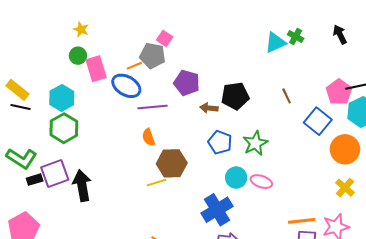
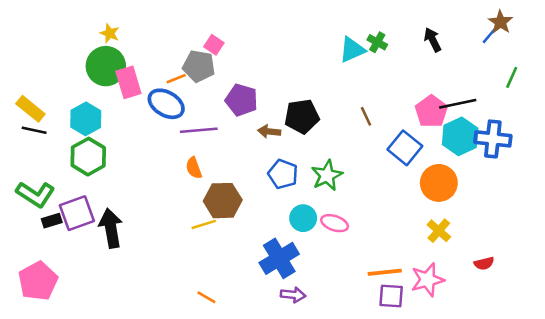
green circle: (78, 56) -> (106, 66), size x1.8

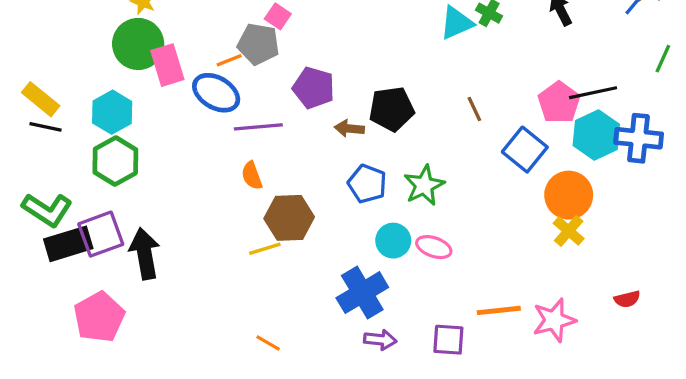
black rectangle: (52, 221) -> (68, 244), size x1.8
yellow cross: (439, 231) -> (569, 231), moved
pink pentagon: (38, 281) -> (99, 317), moved
purple square: (391, 296) -> (448, 340), moved

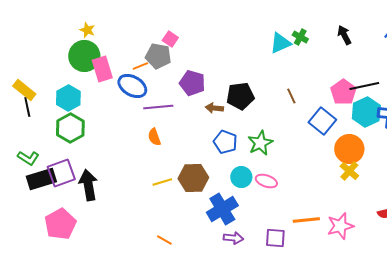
black line: (45, 127) -> (27, 107), turned 66
green L-shape: (47, 210) -> (28, 158), size x0.7
brown hexagon: (289, 218) -> (193, 178), moved

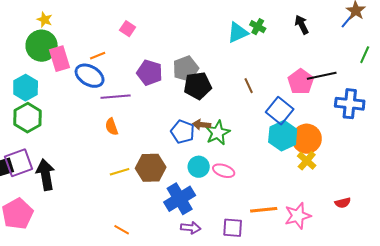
gray pentagon: (158, 56) -> (186, 69), moved, turned -30
brown arrow: (214, 108) -> (202, 125), moved
cyan hexagon: (366, 112) -> (283, 136), moved

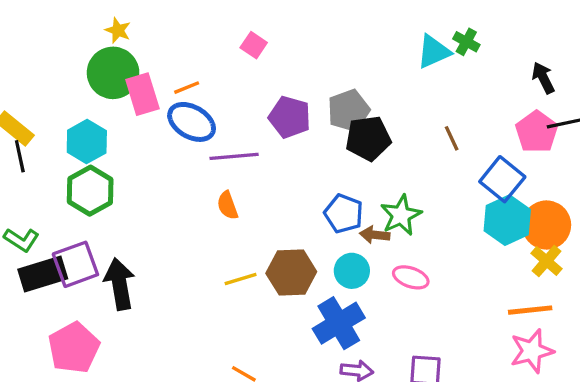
black arrow: (302, 25) -> (543, 78), moved
orange line: (98, 56) -> (187, 88), moved
brown arrow: (202, 125) -> (375, 235), moved
cyan circle: (199, 167) -> (352, 271), moved
orange line: (264, 210) -> (530, 310), moved

